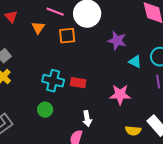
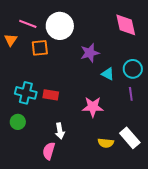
purple star: (117, 41) -> (90, 53), turned -30

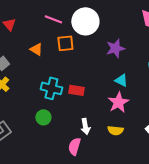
orange triangle: (11, 40) -> (36, 49), moved, turned -32
cyan triangle: (108, 74) -> (121, 80), moved
pink star: (93, 107) -> (118, 102), turned -30
yellow semicircle: (106, 143) -> (115, 130), moved

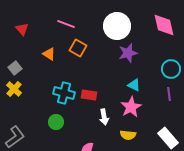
white circle: (85, 21) -> (117, 26), moved
orange square: (65, 43) -> (78, 48), turned 36
white arrow: (85, 126) -> (104, 117), moved

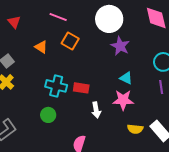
purple star: (128, 53) -> (120, 46), turned -30
pink star: (131, 107) -> (123, 100), turned 30
yellow semicircle: (128, 135) -> (135, 129), moved

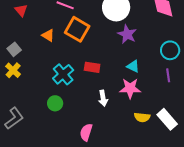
orange square: (70, 41) -> (77, 29), size x1.4
cyan cross: (56, 86) -> (63, 74), turned 35
red rectangle: (81, 88) -> (92, 67), moved

